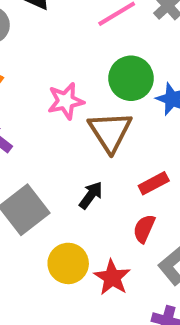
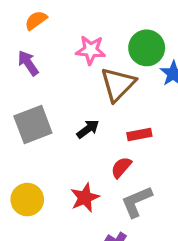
yellow circle: (68, 263) -> (27, 200), moved

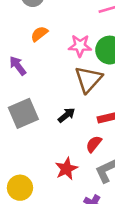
orange semicircle: (36, 20) -> (39, 34), moved
pink star: (91, 50) -> (80, 46), moved
yellow circle: (27, 200) -> (20, 188), moved

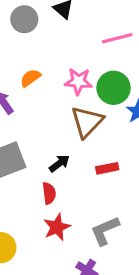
orange semicircle: (39, 34) -> (30, 78), moved
red semicircle: (94, 144) -> (49, 193), moved, turned 132

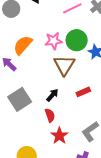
orange semicircle: (30, 78) -> (23, 45), size x1.5

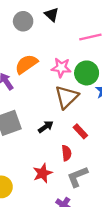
red rectangle: (83, 92) -> (80, 131), turned 56
red semicircle: (50, 115) -> (66, 153), moved

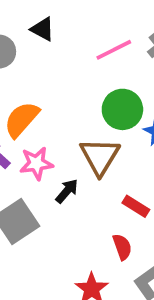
pink star: (61, 68) -> (36, 163), moved
black arrow: (46, 127) -> (67, 191), moved

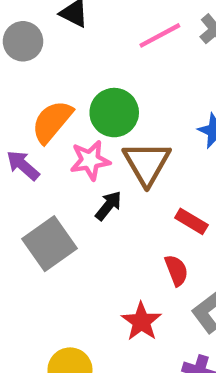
green circle: (122, 109) -> (114, 113), moved
pink star: (36, 163) -> (90, 160), moved

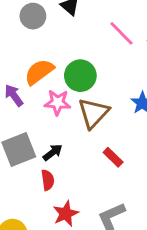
pink line: (160, 35) -> (121, 33), turned 60
black arrow: (108, 206) -> (53, 152), moved
red semicircle: (176, 270) -> (48, 180), moved

